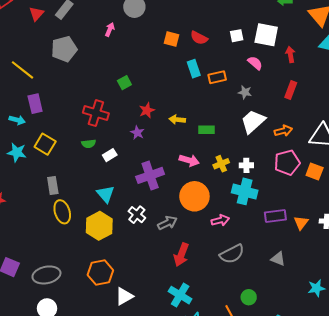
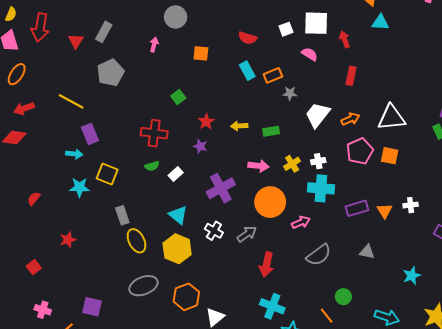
orange square: (172, 39) -> (201, 53), moved
gray star: (245, 92) -> (290, 93), moved
gray ellipse: (46, 275) -> (143, 286), moved

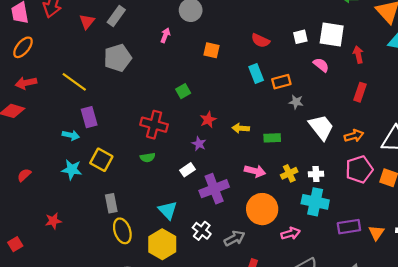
white trapezoid: (318, 115) -> (321, 127), turned 96
white rectangle: (176, 174) -> (188, 170), moved

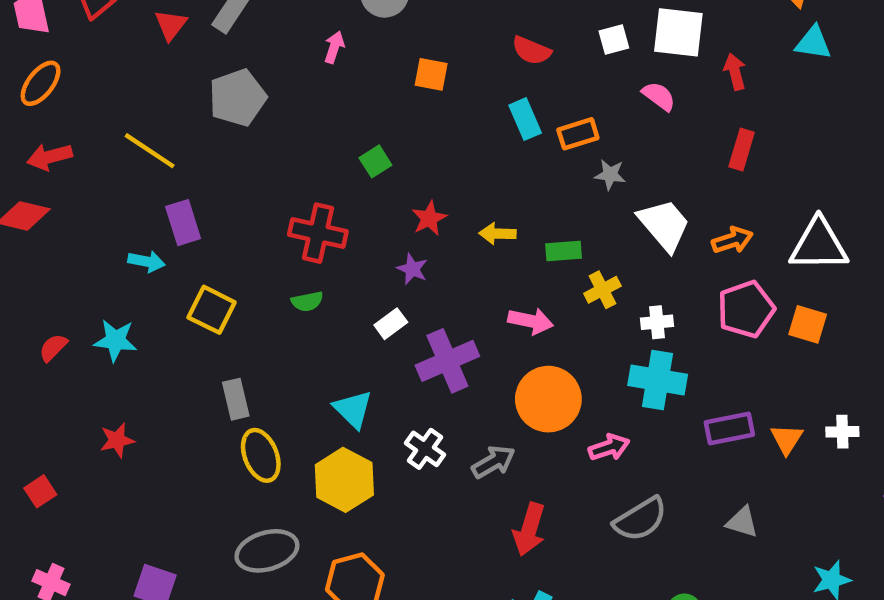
cyan star: (72, 170) -> (115, 340), moved
yellow cross: (289, 173) -> (602, 290), moved

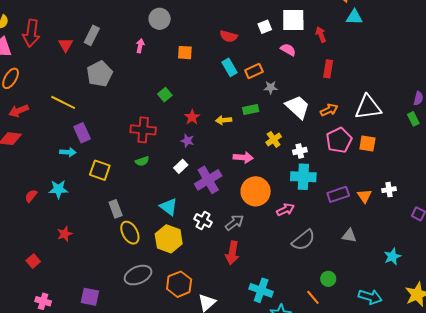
green rectangle: (564, 251) -> (251, 109), moved
red arrow: (529, 529) -> (232, 253), moved

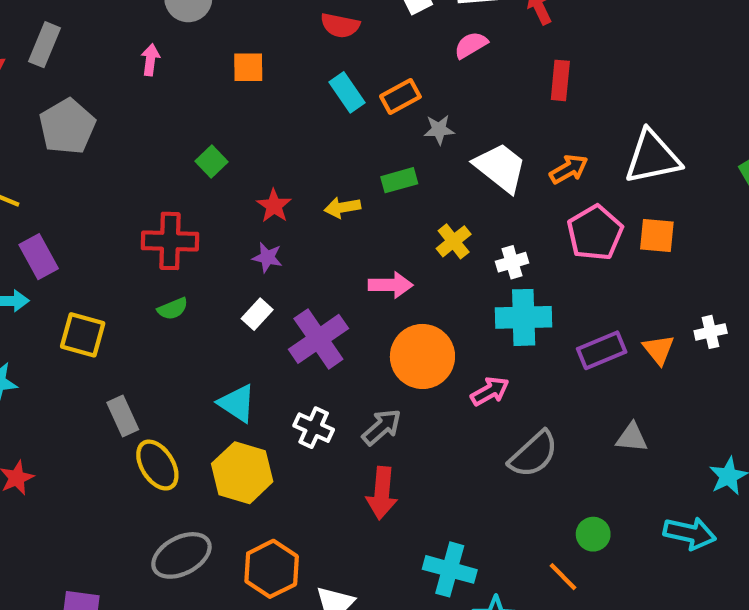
pink semicircle: (288, 50) -> (471, 45), turned -56
cyan arrow: (370, 297) -> (690, 533), moved

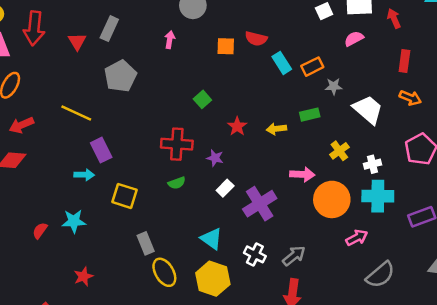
red semicircle: (340, 25) -> (256, 39), moved
orange arrow: (569, 169) -> (410, 98), moved, turned 50
purple star: (267, 257) -> (215, 158), moved
orange circle: (422, 356) -> (332, 199), moved

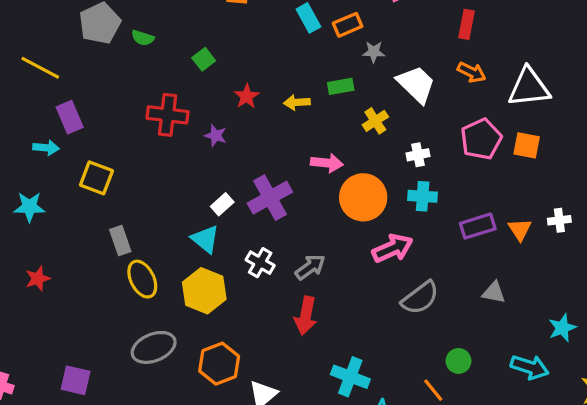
yellow cross: (339, 151) -> (375, 121), moved
green semicircle: (177, 183) -> (143, 38), moved, turned 35
white rectangle: (225, 188) -> (222, 204), moved
cyan cross: (378, 196) -> (423, 196), size x0.7
pink arrow: (357, 238) -> (393, 248), size x1.4

